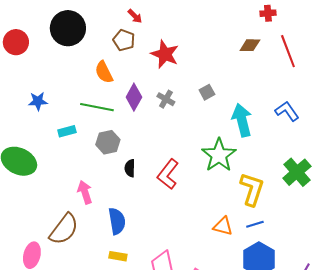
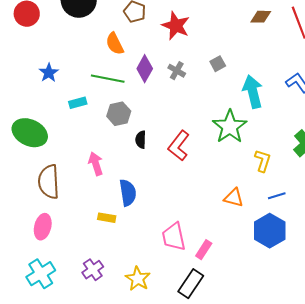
blue star: (38, 101) -> (49, 73), turned -30
yellow L-shape: (252, 189) -> (263, 161), size x0.7
blue line: (255, 224) -> (277, 196), moved
brown semicircle: (64, 229) -> (49, 182), moved, turned 140
yellow rectangle: (118, 256) -> (107, 218), moved

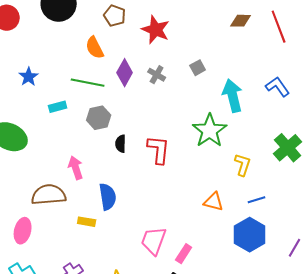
red L-shape: (179, 146) -> (159, 150), turned 148
brown semicircle: (49, 182) -> (49, 195), moved, turned 88
pink trapezoid: (174, 237) -> (154, 241), turned 32

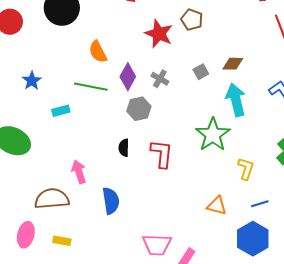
brown pentagon: (115, 16) -> (192, 20), moved
brown diamond: (241, 21) -> (233, 64), moved
gray hexagon: (99, 118) -> (139, 109), moved
yellow rectangle: (87, 222) -> (62, 241), moved
pink trapezoid: (154, 241) -> (157, 245), turned -108

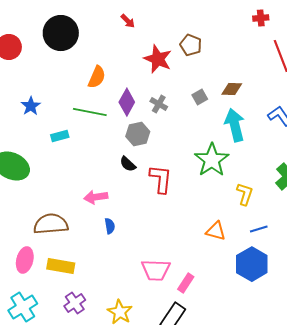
orange semicircle: (98, 52) -> (97, 77), turned -130
black semicircle: (124, 148) -> (128, 164), moved, turned -48
pink arrow: (79, 172) -> (96, 197), moved, turned -80
blue semicircle: (111, 201) -> (110, 226), size x0.6
yellow rectangle: (62, 241) -> (61, 266), size x1.5

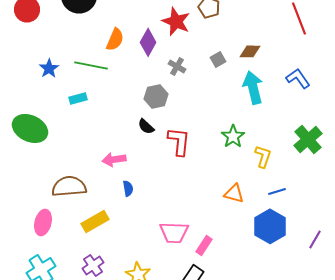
purple diamond: (127, 102) -> (148, 42), moved
green line: (90, 112) -> (91, 65), moved
green star: (212, 160) -> (233, 136), moved, size x0.7
yellow rectangle: (61, 266) -> (95, 221), moved, turned -40

